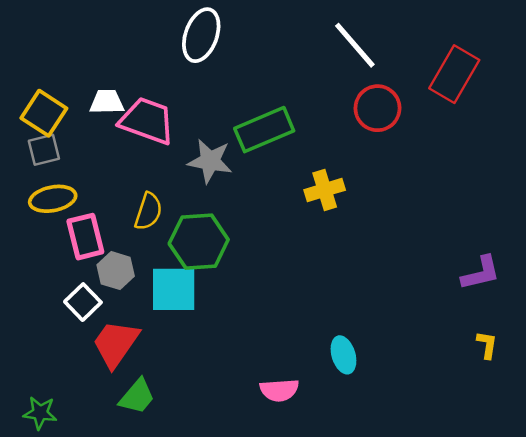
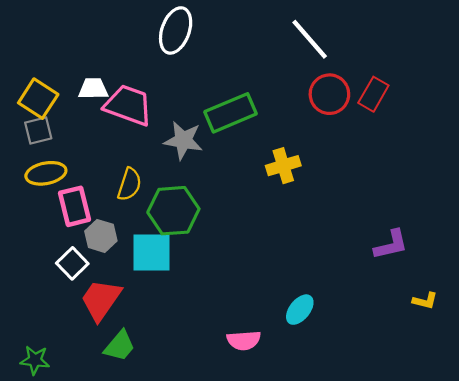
red rectangle: (454, 74) -> (373, 94), moved, size x0.7
purple L-shape: (481, 273) -> (391, 245), moved
yellow L-shape: (487, 345) -> (425, 301), turned 95
cyan ellipse: (343, 355) -> (300, 310), turned 56

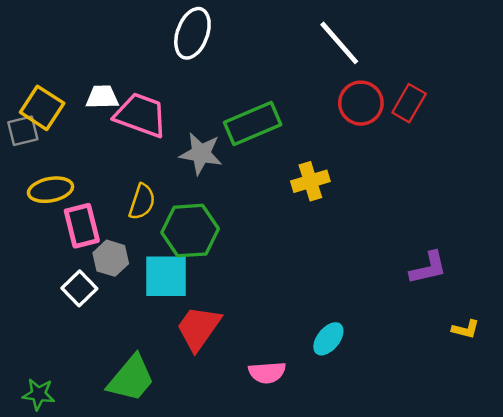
gray square: (38, 130) -> (23, 131), moved
red trapezoid: (101, 300) -> (198, 328), moved
green trapezoid: (120, 346) -> (131, 379), size x1.4

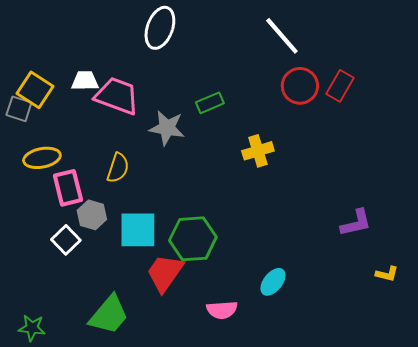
green rectangle: (253, 124) -> (210, 103), size x0.6
gray square: (23, 131) -> (19, 109), turned 32
green hexagon: (190, 231) -> (193, 239), moved

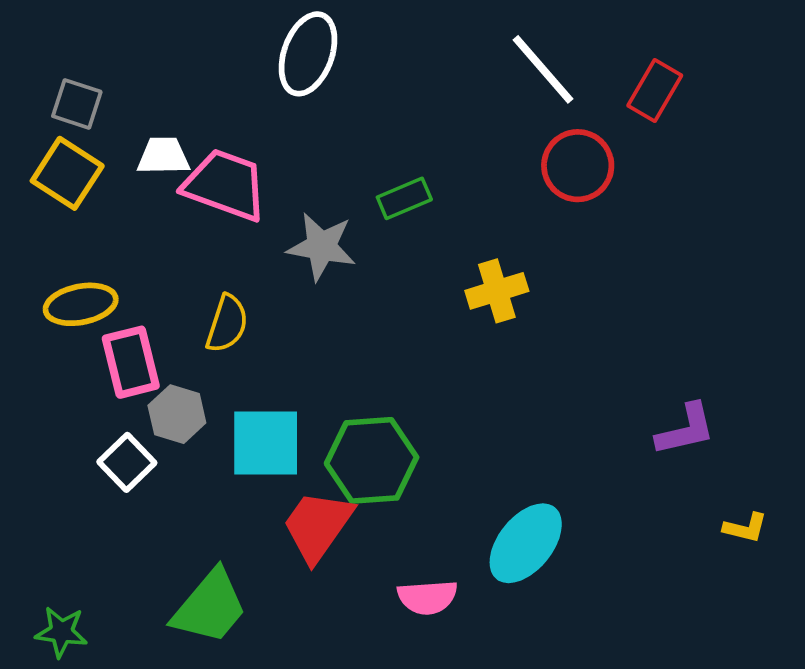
red rectangle: (340, 86) -> (655, 90), moved
gray square: (19, 109) -> (77, 104), moved
cyan ellipse: (273, 282) -> (526, 543), size x1.5

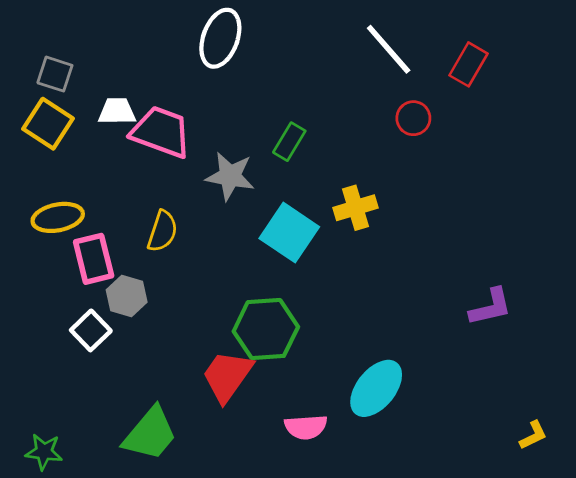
red circle: (578, 166) -> (413, 118), size x0.7
green rectangle: (404, 198) -> (289, 142), turned -36
cyan square: (266, 443) -> (289, 233), moved, turned 34
yellow L-shape: (745, 528) -> (533, 435), moved, turned -40

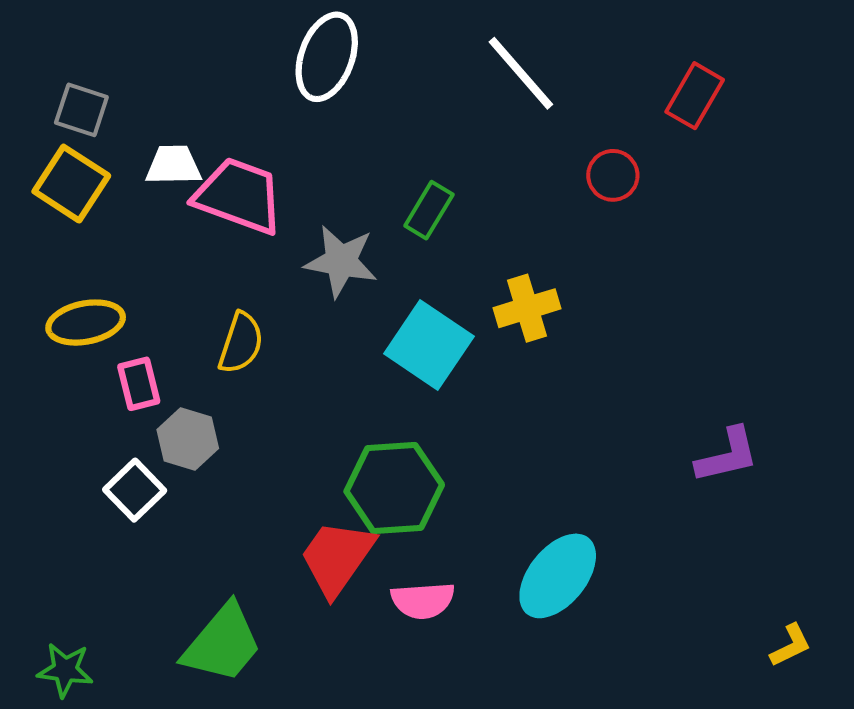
white line: (389, 49) -> (521, 73), moved
pink rectangle: (94, 259) -> (139, 384), size x0.7
pink semicircle: (306, 427) -> (423, 600), moved

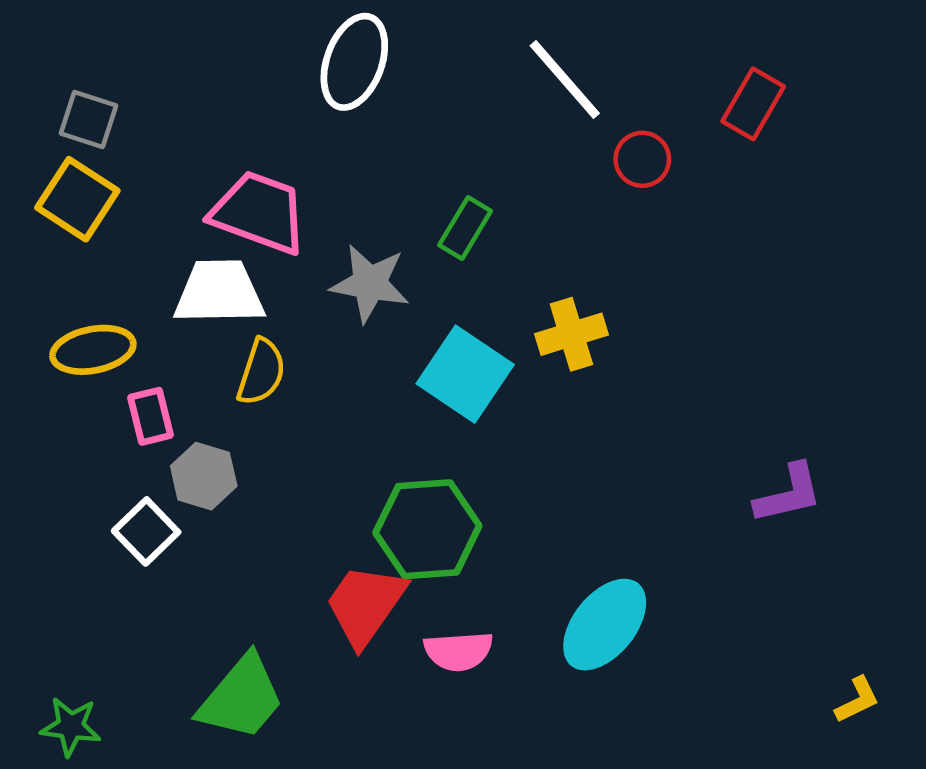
white trapezoid: (173, 165) -> (219, 292), moved, size x1.5
red circle: (613, 175) -> (642, 159), moved

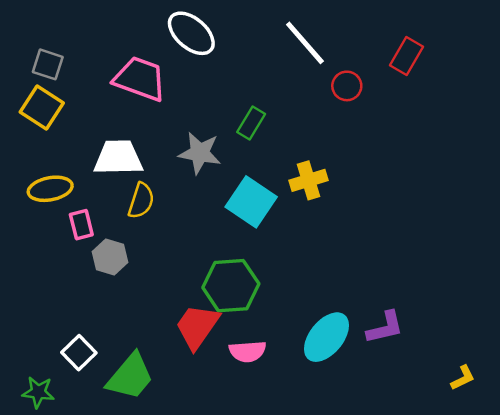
white ellipse: (354, 62) -> (191, 33), turned -69
pink trapezoid: (259, 212) -> (140, 79), moved
purple L-shape: (789, 494) -> (385, 328), moved
white square: (146, 531) -> (79, 353), moved

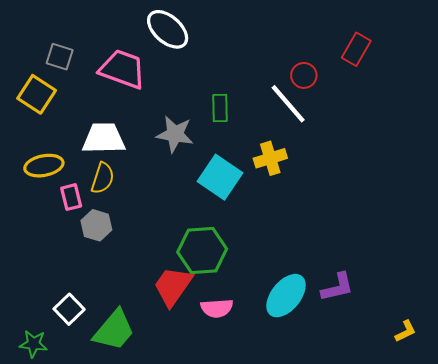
white line: (305, 43) -> (288, 104), moved
gray square: (48, 64) -> (60, 57), moved
green rectangle: (251, 123) -> (220, 108), turned -32
yellow semicircle: (141, 201) -> (103, 178), moved

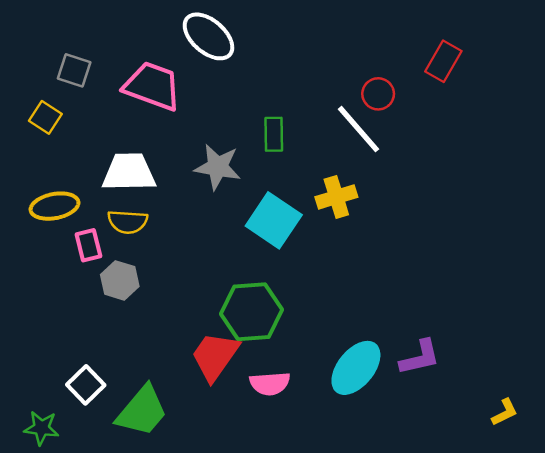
yellow square: (37, 94) -> (45, 117), size x0.7
yellow semicircle: (103, 178) -> (128, 222), turned 76

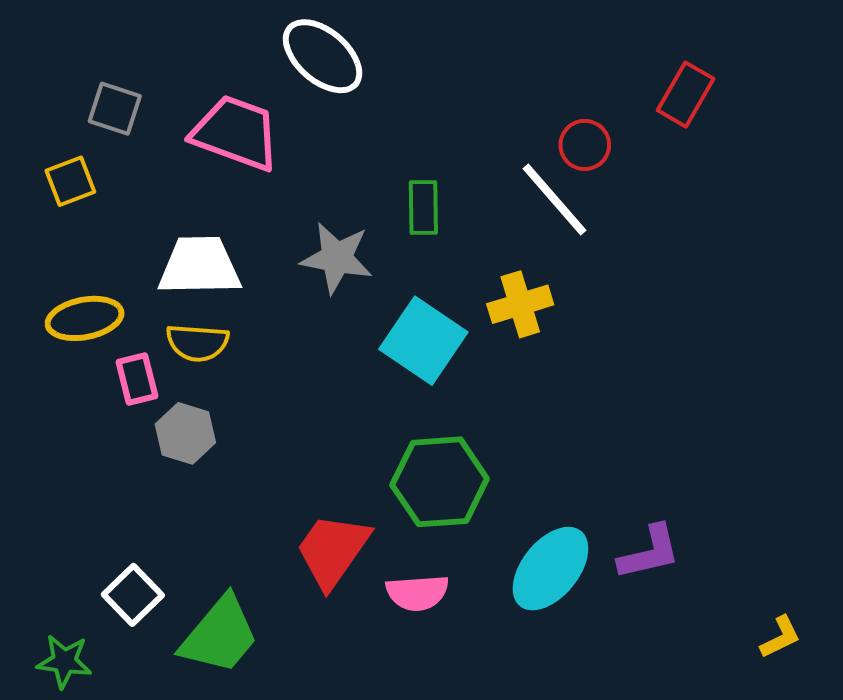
yellow square: (45, 117) -> (70, 181), turned 36
green hexagon: (252, 312) -> (440, 482), moved

